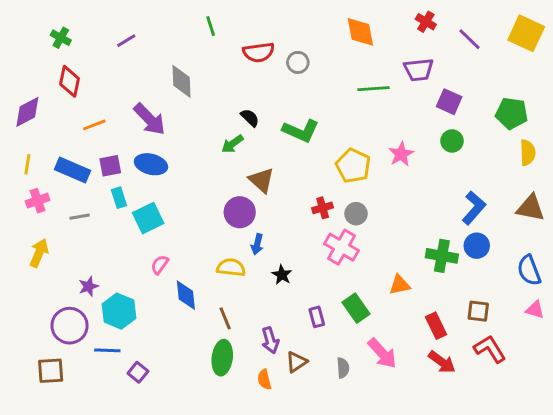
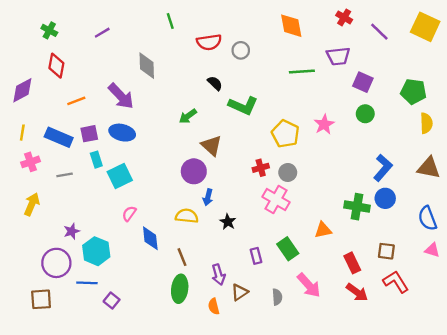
black semicircle: (250, 118) -> (215, 83), moved

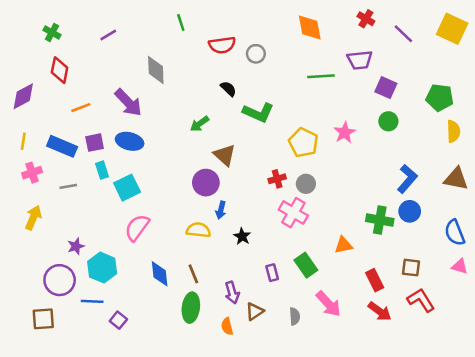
pink semicircle: (129, 214) -> (137, 228), size x1.6
blue diamond: (150, 238) -> (160, 274), moved

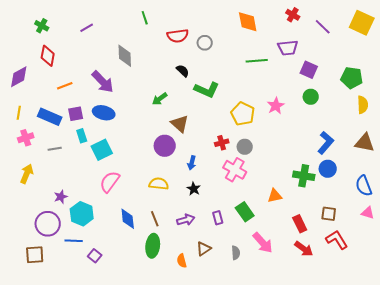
blue arrow: (221, 210) -> (192, 163), moved
purple arrow: (232, 293) -> (186, 220), moved, turned -90

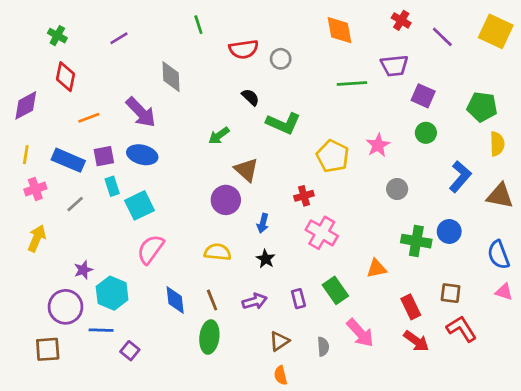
blue L-shape: (326, 143) -> (460, 177), moved
gray circle: (245, 147) -> (397, 189), moved
gray line: (55, 149) -> (75, 204), turned -32
orange semicircle: (182, 261) -> (281, 375), moved

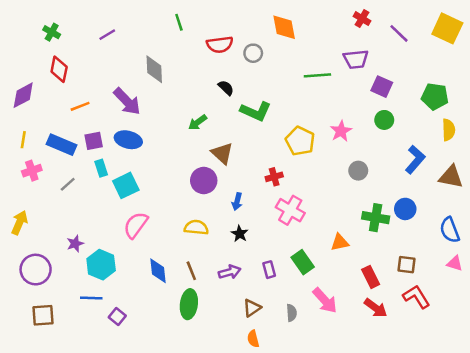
orange diamond: (340, 30) -> (284, 27), moved
yellow arrow: (37, 238) -> (19, 223), moved
purple circle: (65, 307) -> (36, 270), moved

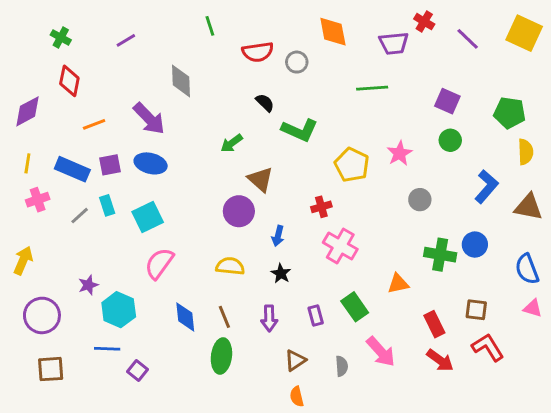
purple trapezoid: (356, 59) -> (394, 43), moved
cyan rectangle: (101, 168) -> (107, 205), moved
purple arrow: (230, 272) -> (269, 318), turned 105

